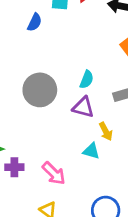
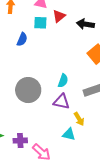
purple cross: (14, 167) -> (20, 141), moved

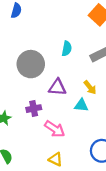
purple triangle: (61, 102) -> (57, 87), moved
purple cross: (20, 141) -> (34, 109), moved

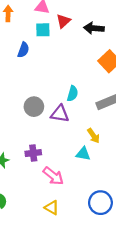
gray circle: (31, 64) -> (34, 107), size x0.7
purple triangle: (57, 87) -> (60, 114), moved

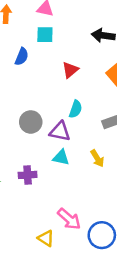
red triangle: (63, 21) -> (70, 70), moved
cyan triangle: (83, 154) -> (61, 158), moved
pink arrow: (53, 176) -> (69, 219), moved

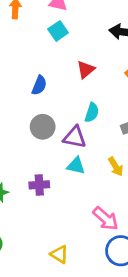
cyan square: (45, 35) -> (58, 31), turned -36
blue semicircle: (22, 57) -> (39, 85), moved
pink arrow: (69, 219) -> (106, 219), moved

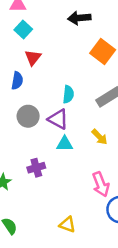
red triangle: (86, 70) -> (33, 58), moved
purple triangle: (75, 137) -> (58, 119), turned 30
pink arrow: (106, 219) -> (101, 184), turned 40

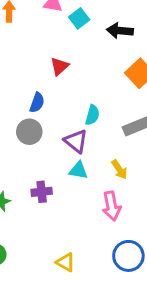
cyan square: (23, 29) -> (79, 18), moved
blue semicircle: (17, 81) -> (37, 103), moved
gray circle: (28, 116) -> (29, 132), moved
pink arrow: (101, 184) -> (112, 206), moved

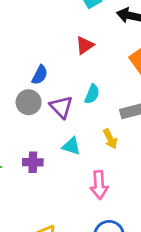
red triangle: (59, 66) -> (85, 45), moved
purple triangle: (76, 141) -> (61, 107), moved
yellow arrow: (119, 170) -> (110, 139), moved

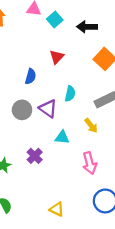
blue semicircle: (40, 75) -> (31, 76), moved
purple cross: (33, 162) -> (35, 156), turned -35

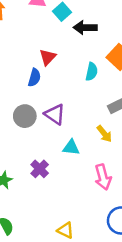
black arrow: (87, 27) -> (85, 27), moved
red triangle: (57, 57) -> (48, 57), moved
cyan semicircle: (70, 94) -> (92, 72), moved

